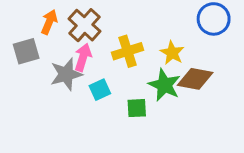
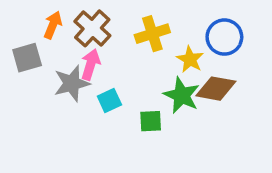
blue circle: (214, 19) -> (224, 37), moved
yellow cross: (128, 51) -> (152, 34), moved

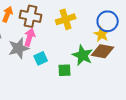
brown cross: (92, 28) -> (31, 16), turned -30
yellow star: (190, 59) -> (102, 34), moved

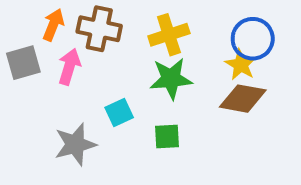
pink arrow: (30, 37) -> (69, 67), moved
gray star: (19, 48) -> (75, 144), moved
green star: (83, 55) -> (171, 79), moved, turned -30

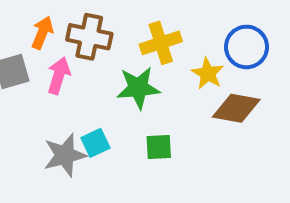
yellow star: (241, 65) -> (208, 73), moved
green star: (171, 79) -> (138, 88), moved
cyan square: (119, 113) -> (95, 143), moved

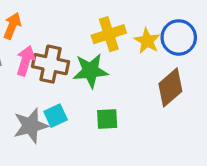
brown cross: (89, 37) -> (51, 64), moved
yellow star: (208, 73) -> (147, 41), moved
brown diamond: (236, 108) -> (170, 87), turned -51

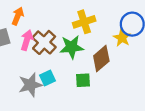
yellow star: (147, 41) -> (122, 38), moved
brown cross: (51, 64) -> (44, 42), turned 30
brown diamond: (170, 87) -> (101, 58), moved

